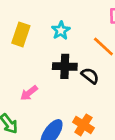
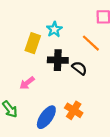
yellow rectangle: (21, 34) -> (33, 43), moved

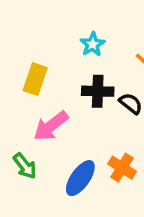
yellow rectangle: (33, 43) -> (35, 79), moved
pink arrow: (27, 83) -> (51, 126), size x1.5

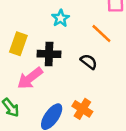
black cross: (98, 91) -> (49, 54), moved

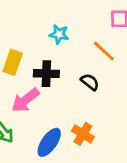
cyan star: (61, 18) -> (59, 34), turned -30

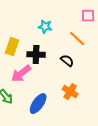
orange cross: (83, 134) -> (70, 92), moved

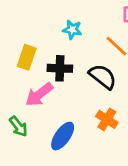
black semicircle: (67, 61) -> (103, 77), size x1.5

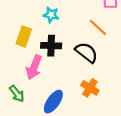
cyan star: (72, 30) -> (51, 15), moved
pink arrow: (39, 95) -> (34, 67), turned -30

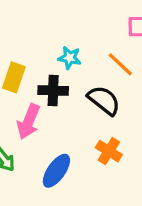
cyan star: (51, 15) -> (70, 58), moved

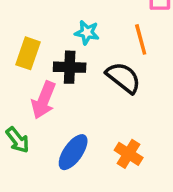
orange line: (120, 64) -> (141, 39), turned 32
orange cross: (109, 151) -> (129, 154), moved

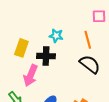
black semicircle: (123, 78) -> (90, 64), moved

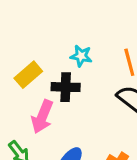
yellow rectangle: (21, 48) -> (28, 75), turned 30

